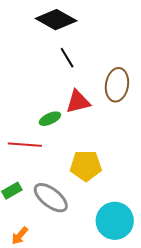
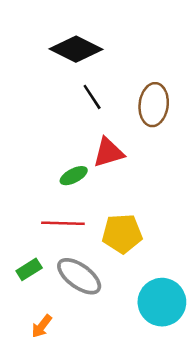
brown ellipse: (117, 85) -> (154, 105), moved
red line: (25, 145) -> (63, 223), moved

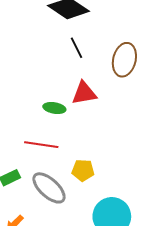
green ellipse: (74, 176) -> (54, 108), turned 30
yellow pentagon: (122, 234) -> (83, 170), moved, size x0.7

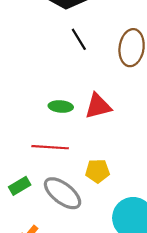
red triangle: (84, 93) -> (98, 106), moved

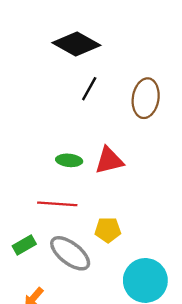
black line: (79, 39) -> (89, 89), turned 60

